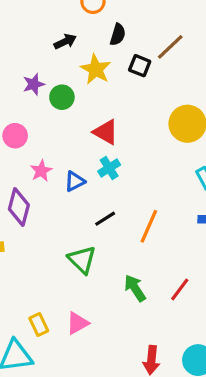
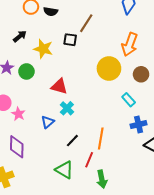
black semicircle: (118, 35) -> (51, 12), moved, turned 96
pink star: (41, 171) -> (18, 114), moved
green arrow: (135, 288) -> (102, 179), turned -144
red line: (180, 289) -> (89, 160), moved

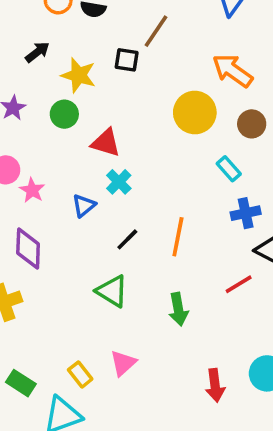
orange arrow: (130, 45) -> (232, 71), turned 105
green circle: (26, 71) -> (64, 114), moved
red line: (89, 160) -> (239, 284), moved, turned 35

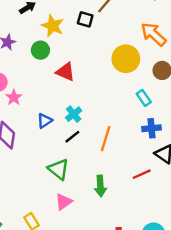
cyan cross: (119, 182) -> (74, 114), moved
blue triangle: (84, 206) -> (45, 121), moved
pink triangle: (123, 363) -> (64, 202), moved

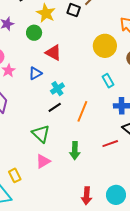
cyan rectangle: (144, 98) -> (108, 81), moved
blue triangle: (45, 121) -> (35, 73), moved

